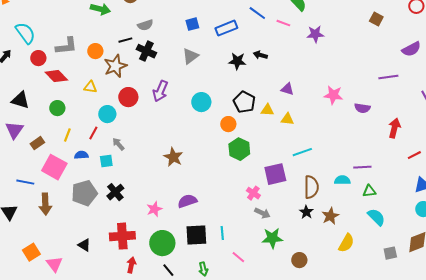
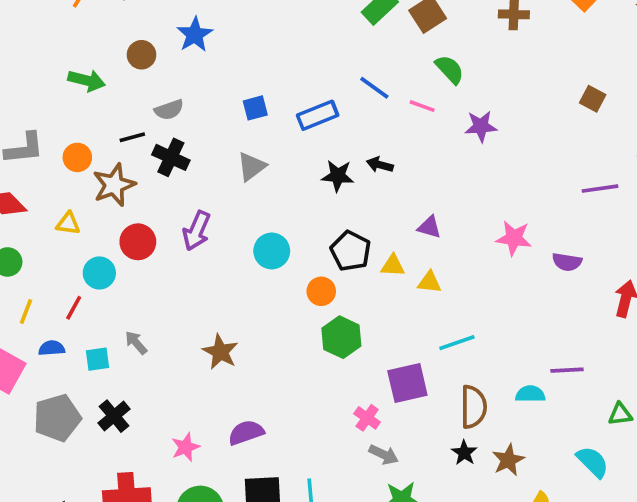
purple line: (388, 77) -> (600, 189), moved
gray arrow: (118, 144) -> (136, 343), moved
green triangle: (369, 191) -> (620, 414), moved

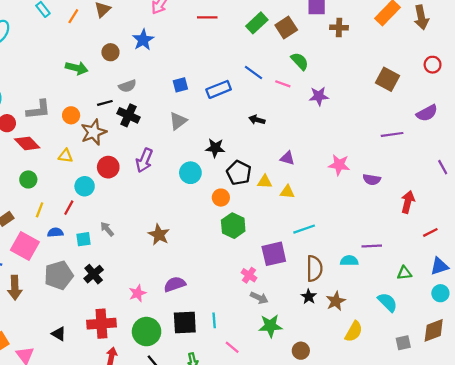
brown square: (593, 99) -> (388, 79), size x1.5
black star: (338, 176) -> (215, 148), moved

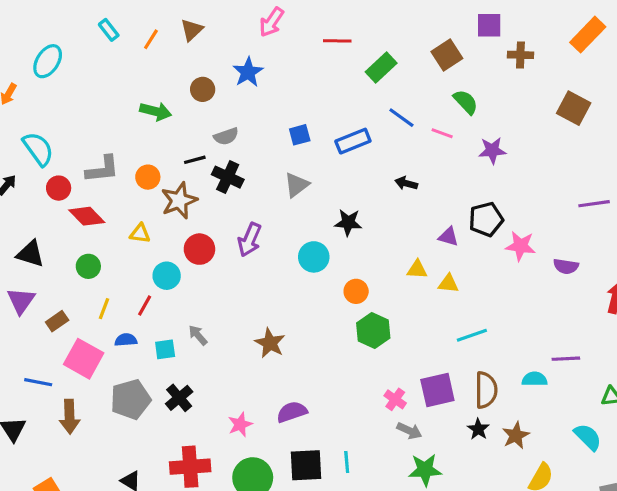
green rectangle: (257, 23) -> (381, 67), moved
brown square: (388, 79) -> (574, 108), moved
black pentagon: (239, 173) -> (486, 219), moved, turned 30
purple square: (274, 254) -> (437, 390), moved

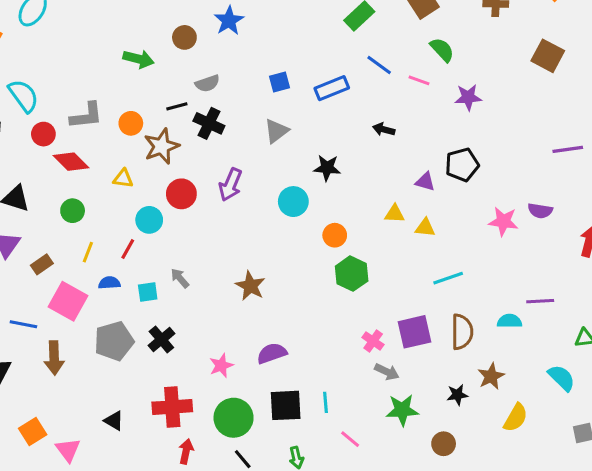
pink star: (520, 246) -> (503, 221), moved
black star: (478, 429) -> (457, 395), moved, turned 30

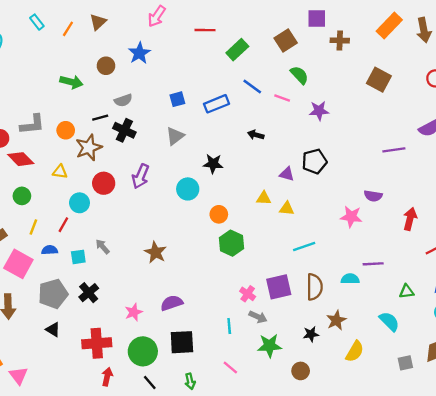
pink star: (503, 221) -> (351, 217), moved
cyan line: (326, 402) -> (229, 326), moved
black triangle: (114, 421) -> (53, 329), moved

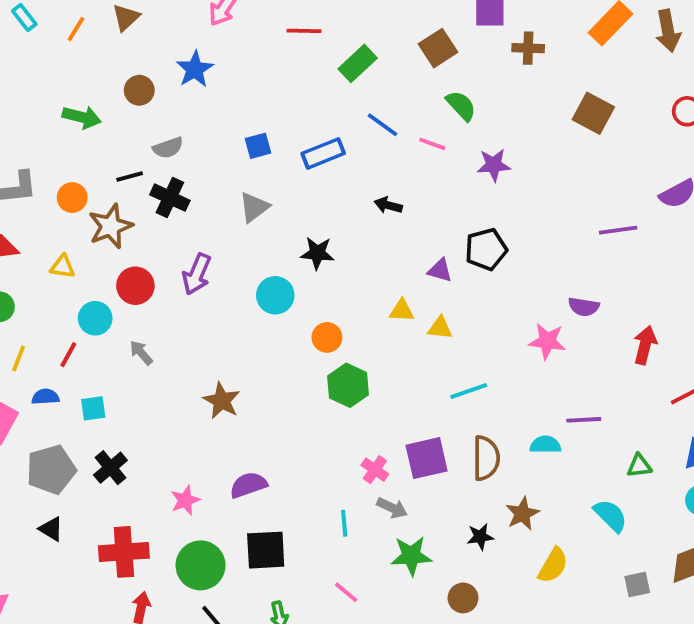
gray arrow: (103, 247) -> (141, 353), moved

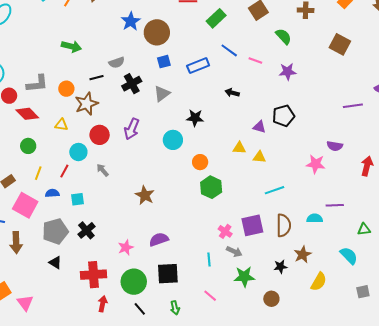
brown circle: (139, 90) -> (157, 32), moved, size x1.6
green semicircle: (461, 106) -> (283, 36), moved
black cross: (170, 198) -> (132, 84), moved, turned 36

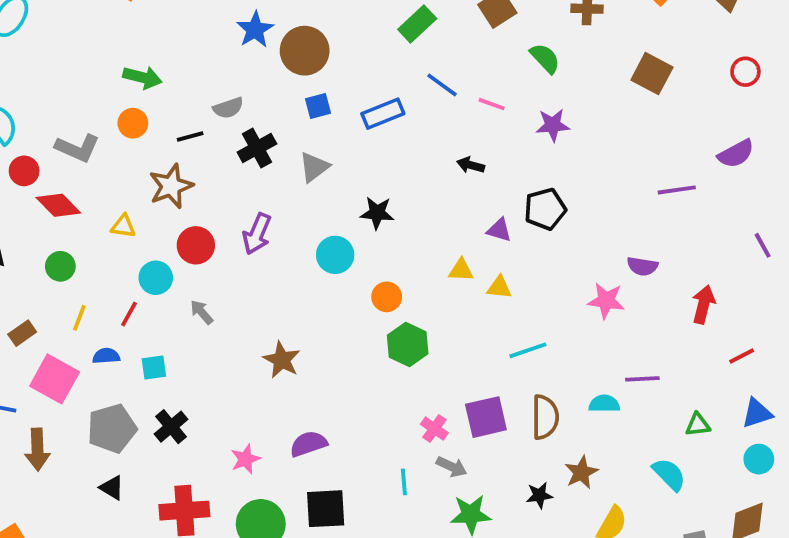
gray L-shape: (37, 84) -> (78, 148), turned 30
orange circle: (66, 89) -> (133, 123), moved
black arrow: (232, 93) -> (471, 165), moved

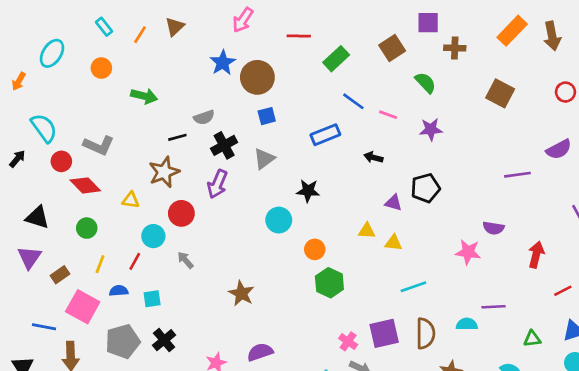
blue rectangle: (383, 114) -> (325, 135), moved
orange circle: (133, 123) -> (101, 68), moved
purple arrow: (257, 234) -> (217, 184), moved

